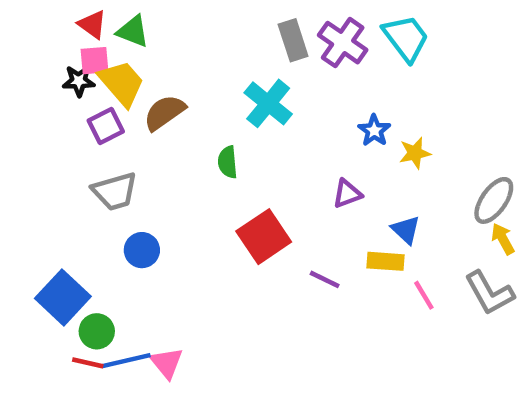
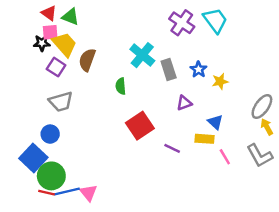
gray rectangle: (293, 40) -> (169, 69), moved
brown semicircle: (164, 112) -> (87, 60), turned -35
purple square: (106, 126) -> (56, 67), turned -30
blue circle: (142, 250) -> (50, 134), moved
green circle: (97, 331) -> (51, 176), size x1.5

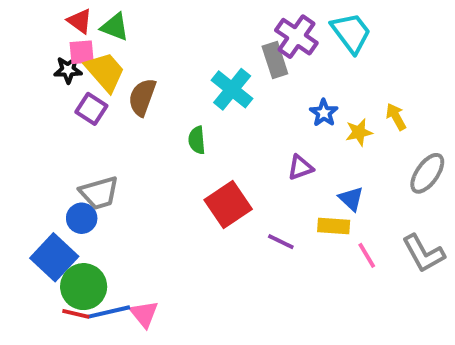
gray rectangle: (169, 69) -> (275, 60), moved
gray trapezoid: (61, 102) -> (99, 193), moved
yellow arrow: (267, 127) -> (396, 117), moved

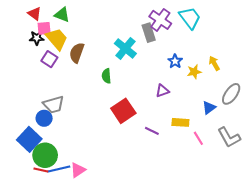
red triangle: (80, 21) -> (35, 14), moved
blue triangle: (351, 199) -> (209, 108), moved, turned 40
pink triangle: (144, 314) -> (78, 170), turned 35

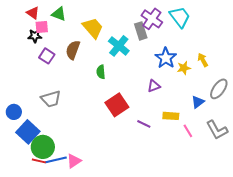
yellow trapezoid: (57, 39) -> (93, 28), moved
blue star: (175, 61) -> (166, 58), size x1.5
blue circle: (44, 118) -> (14, 112), moved

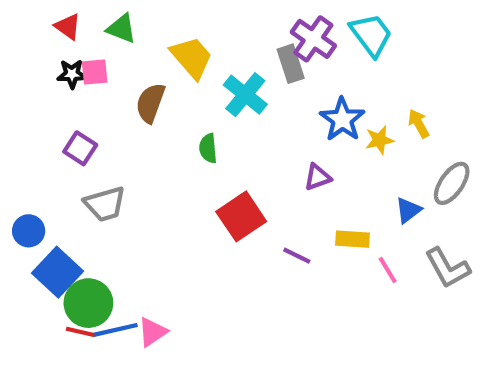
pink square: (42, 27) -> (95, 72), moved
purple square: (47, 56) -> (80, 148), moved

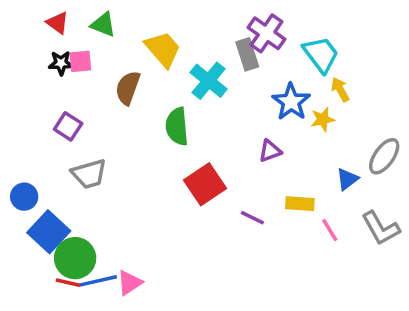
cyan trapezoid: (371, 35) -> (321, 54), moved
yellow arrow: (419, 124) -> (340, 90), moved
green semicircle: (208, 148) -> (177, 126), size x1.5

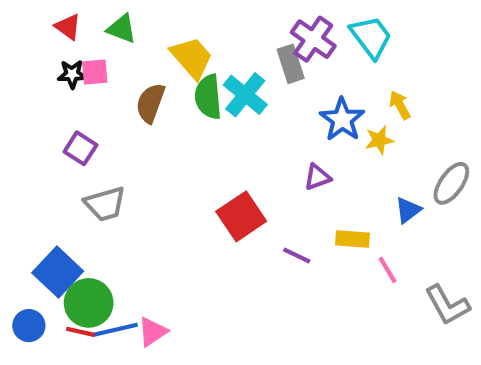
cyan trapezoid: (321, 54) -> (371, 37), moved
green semicircle: (177, 126) -> (208, 97), moved
blue circle: (24, 197) -> (29, 326), moved
gray L-shape: (381, 228) -> (447, 305), moved

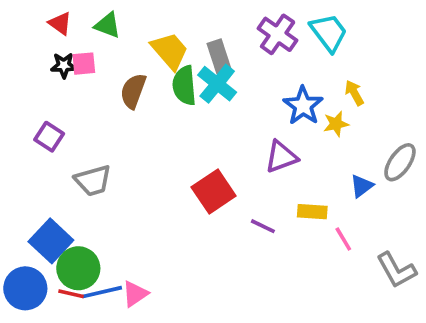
gray rectangle: (291, 64) -> (219, 56), moved
purple square: (80, 148) -> (49, 137), moved
purple triangle: (317, 177) -> (281, 157), size x1.4
blue circle: (29, 326) -> (25, 288), size x1.5

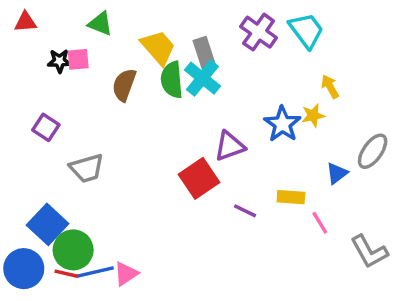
red triangle: (60, 23) -> (25, 22), moved, turned -40
blue star: (303, 106) -> (282, 124), moved
purple triangle: (281, 157) -> (230, 146), moved

